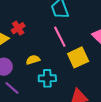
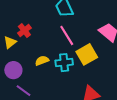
cyan cross: (47, 78) -> (64, 63), moved

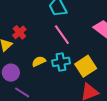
yellow square: (87, 54) -> (86, 66), moved

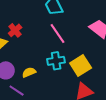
yellow semicircle: (39, 61) -> (29, 72), moved

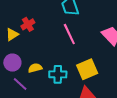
cyan cross: (56, 61) -> (58, 74), moved

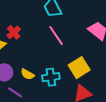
yellow semicircle: (35, 68) -> (27, 74), turned -128

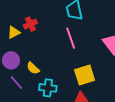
cyan cross: (51, 77) -> (48, 88), moved

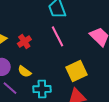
red cross: (30, 24) -> (24, 42), moved

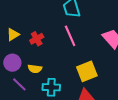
yellow semicircle: (24, 72) -> (35, 69), turned -32

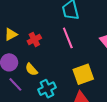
yellow semicircle: (35, 69) -> (31, 69), turned 40
cyan cross: (51, 87) -> (47, 89), turned -30

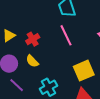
yellow semicircle: (31, 69) -> (32, 61), moved

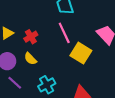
yellow square: (84, 71) -> (81, 53), moved, turned -35

